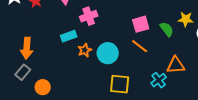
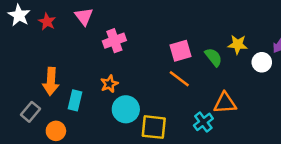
cyan rectangle: (69, 36) -> (75, 100), moved, turned -56
orange arrow: (27, 48) -> (51, 81), moved
cyan circle: (108, 53) -> (126, 109), moved

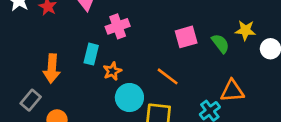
orange line: (179, 79) -> (168, 76), moved
cyan rectangle: (75, 100) -> (91, 54), moved

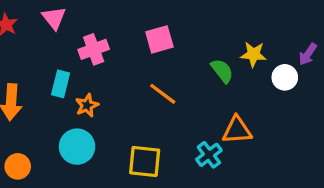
pink square: (186, 37) -> (159, 39), moved
orange line: (168, 76) -> (163, 94), moved
cyan circle: (129, 98) -> (77, 147), moved

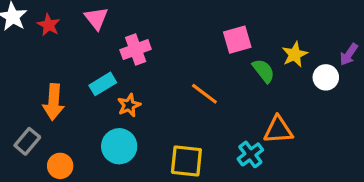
pink square: (159, 39) -> (237, 40), moved
yellow star: (253, 54) -> (295, 54), turned -30
cyan rectangle: (61, 84) -> (103, 84), turned 45

